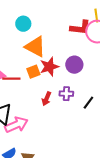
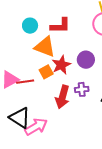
red L-shape: (80, 28) -> (60, 26), moved
red arrow: (46, 99) -> (62, 97), size x1.6

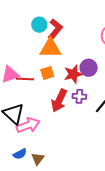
red L-shape: (60, 26) -> (55, 29), moved, turned -60
orange triangle: (45, 47) -> (50, 48), turned -30
red star: (61, 65) -> (73, 74), moved

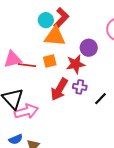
cyan circle: (39, 25) -> (46, 20), moved
purple circle: (89, 68) -> (89, 48), moved

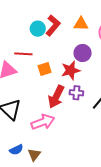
orange triangle: (55, 36) -> (81, 24), moved, size x0.7
red line: (27, 65) -> (23, 54), moved
pink arrow: (26, 111) -> (43, 122), moved

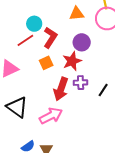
red L-shape: (53, 25) -> (50, 38), moved
red line: (23, 54) -> (25, 40), moved, turned -30

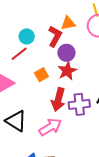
red L-shape: (50, 38) -> (55, 36), moved
purple circle: (82, 42) -> (66, 53), moved
purple cross: (81, 83) -> (79, 104), moved, size x1.5

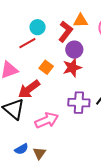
orange square: (41, 75) -> (46, 67), turned -32
red arrow: (58, 99) -> (29, 89), moved, turned 30

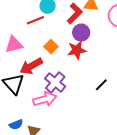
purple cross: (79, 103) -> (55, 82), moved, turned 30

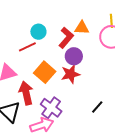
orange square: (51, 47) -> (45, 72), size x1.5
red arrow: (31, 66) -> (26, 93), turned 110

